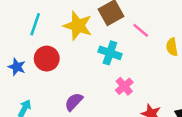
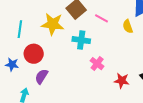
purple semicircle: (74, 102) -> (41, 76), moved

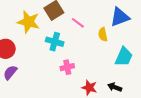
pink cross: (97, 64) -> (67, 67), turned 32

